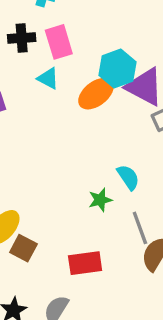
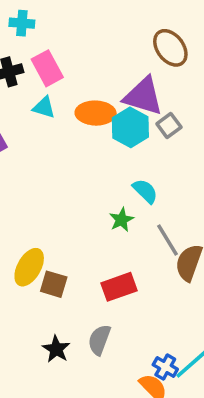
cyan hexagon: (117, 69) -> (130, 127), moved
orange ellipse: (96, 94) -> (96, 113), turned 51

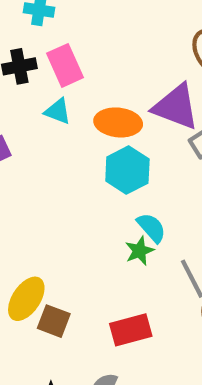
cyan hexagon: (130, 127) -> (127, 170), moved
cyan semicircle: (145, 191) -> (151, 228), moved

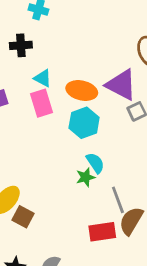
pink rectangle: (65, 65) -> (41, 103), moved
red rectangle: (131, 330) -> (102, 232), moved

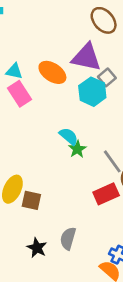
orange ellipse: (82, 91) -> (52, 72), turned 36
cyan hexagon: (84, 123) -> (92, 92), moved
cyan semicircle: (95, 163) -> (69, 136), moved

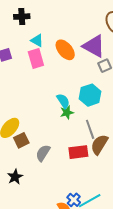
cyan hexagon: (92, 92) -> (90, 95), moved
brown square: (31, 200) -> (21, 140), turned 35
gray semicircle: (68, 238) -> (43, 153), moved

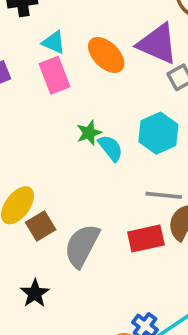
green star: (67, 112) -> (89, 133), moved
gray line: (90, 129) -> (164, 195), turned -60
gray semicircle: (43, 153) -> (82, 246), size x1.4

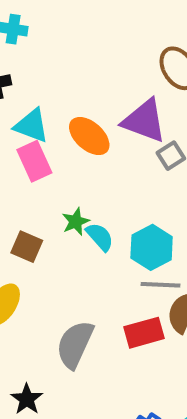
cyan triangle: (54, 42) -> (32, 126), size x1.4
cyan hexagon: (158, 133) -> (152, 247), moved
brown square: (41, 226) -> (27, 247), moved, turned -32

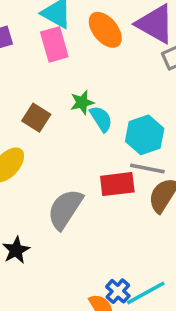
red rectangle: (144, 333) -> (117, 184), moved

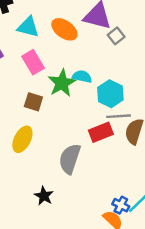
pink rectangle: (54, 44) -> (33, 62), moved
green star: (82, 102) -> (62, 83), size x1.6
cyan semicircle: (101, 119) -> (82, 77), moved, turned -30

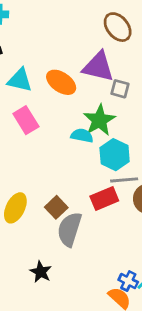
gray square: (116, 36) -> (120, 89), turned -35
green star: (62, 83) -> (99, 120), moved
brown square: (33, 102) -> (56, 207), moved, turned 30

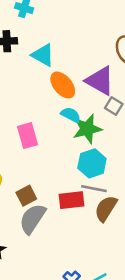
cyan triangle: (20, 80) -> (43, 55), moved
pink rectangle: (26, 120) -> (27, 136), moved
cyan semicircle: (82, 136) -> (71, 115), moved

